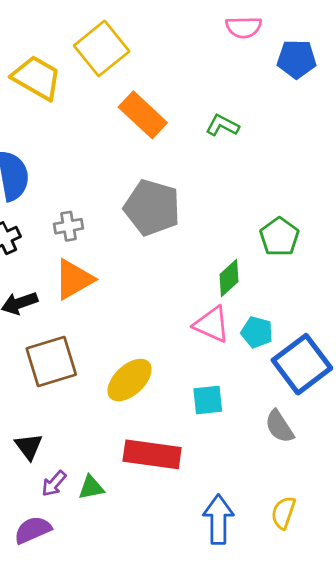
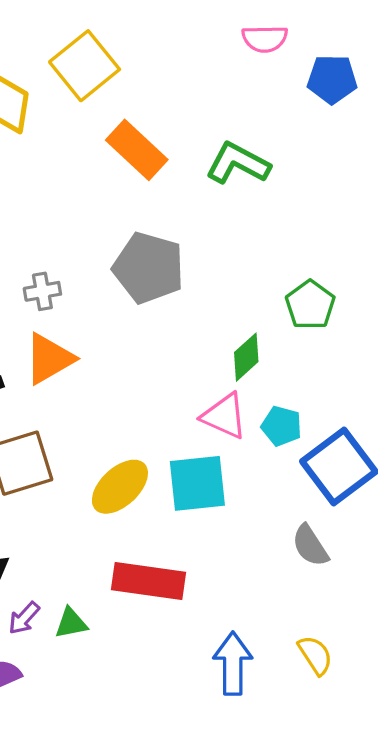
green L-shape: (222, 125) -> (238, 163), size x1.5
cyan square: (208, 400) -> (197, 483), moved, size x1.5
yellow semicircle: (283, 513) -> (315, 655), turned 128

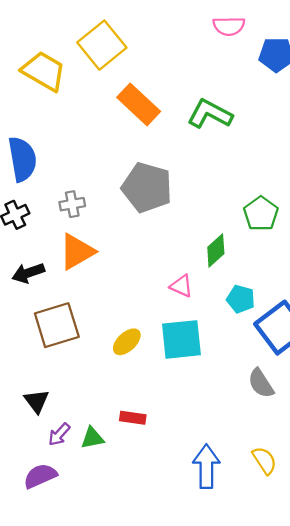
pink triangle: (224, 416) -> (181, 286), moved, size x0.7
yellow ellipse: (120, 487) -> (127, 342), size x0.7
red rectangle: (149, 581) -> (133, 418), moved, size x0.5

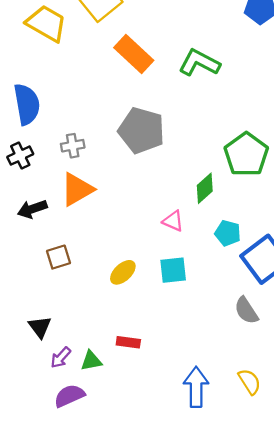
green pentagon: (261, 214) -> (246, 154), size x1.4
brown square: (57, 325) -> (58, 257), size x0.6
cyan square: (181, 339) -> (173, 270), size x0.7
purple semicircle: (40, 476) -> (69, 396), moved

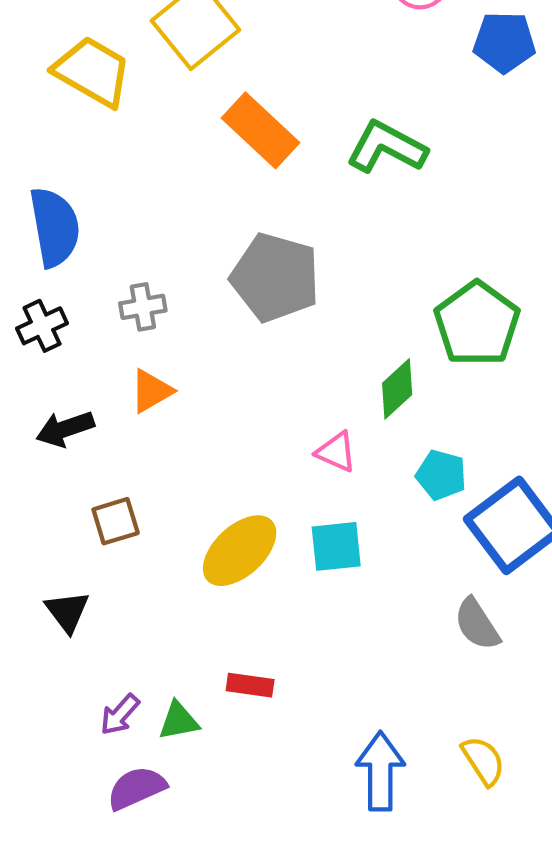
orange triangle: (77, 189) -> (151, 391), size x0.7
yellow ellipse: (123, 272) -> (240, 551), size x1.5
black triangle: (40, 327) -> (67, 612), moved

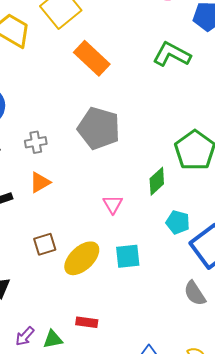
green L-shape: (387, 147) -> (172, 54), moved
pink triangle: (336, 452) -> (113, 204), moved, turned 35
brown square: (116, 521) -> (45, 244), moved

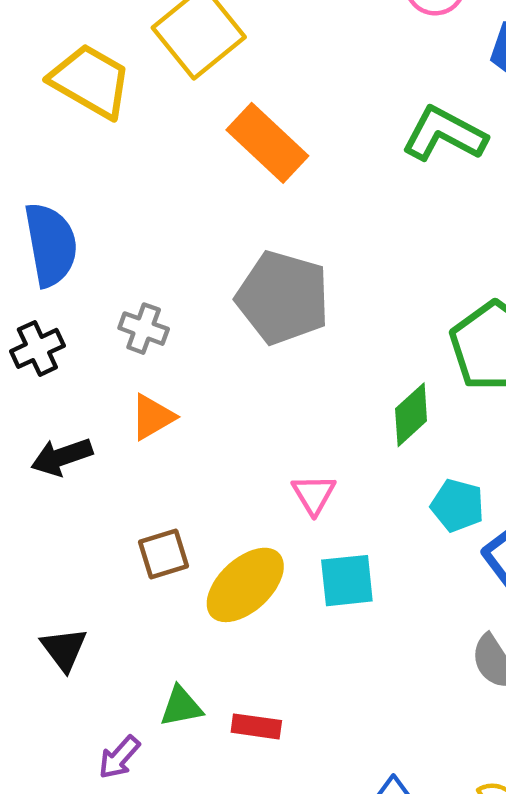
gray cross: (36, 142) -> (144, 329), turned 30
pink triangle: (113, 204) -> (314, 494), moved
green triangle: (53, 339) -> (181, 707), moved

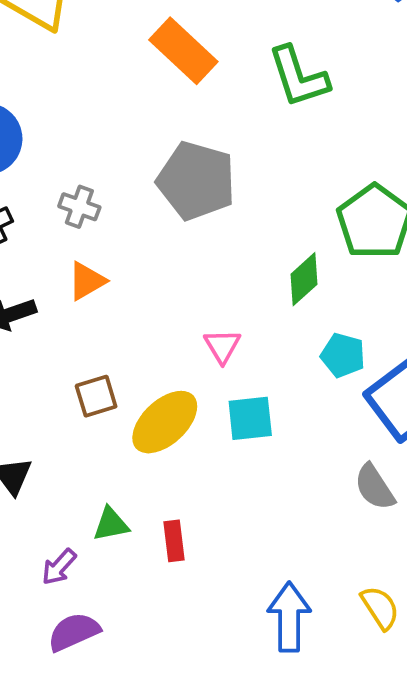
green L-shape: (444, 134) -> (298, 77), moved, turned -136
red rectangle: (256, 726) -> (174, 541), turned 75

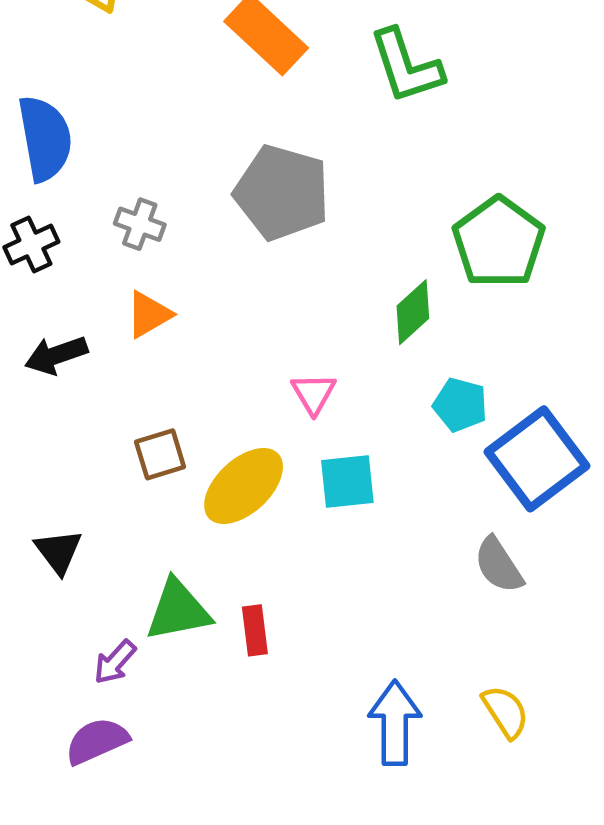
green triangle: (111, 524) -> (178, 610), size x1.5
purple semicircle: (74, 632) -> (97, 741), moved

